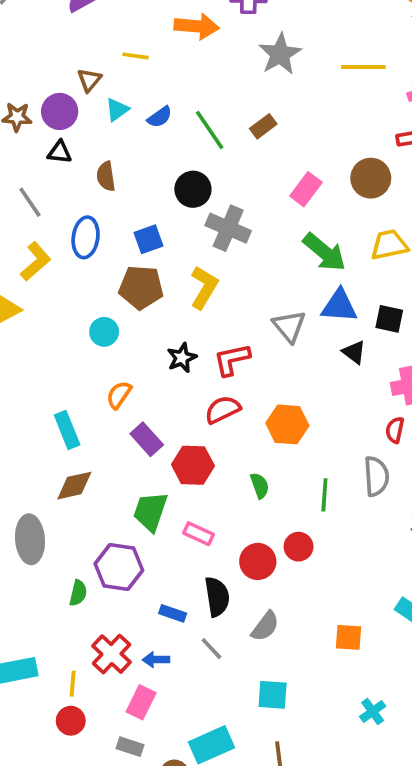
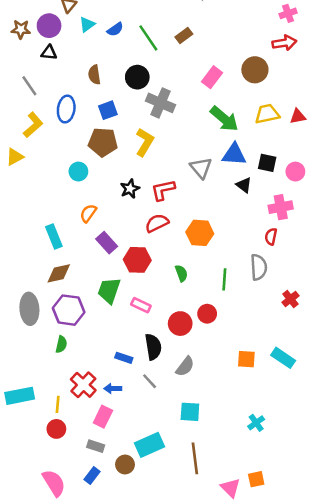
brown semicircle: (106, 176) -> (94, 75), moved
purple hexagon: (119, 567) -> (69, 310), moved
orange square: (349, 637) -> (246, 359), moved

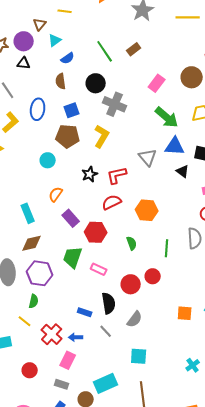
blue semicircle: (115, 29) -> (68, 58), moved
yellow line: (58, 404) -> (25, 321), moved, turned -56

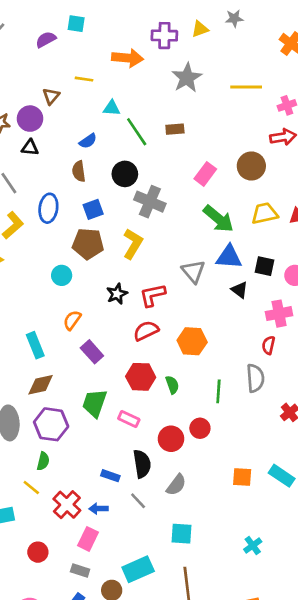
cyan triangle: (55, 40) -> (112, 108), moved, turned 40
brown rectangle: (134, 49) -> (175, 129), turned 32
red hexagon: (96, 232) -> (141, 377), moved

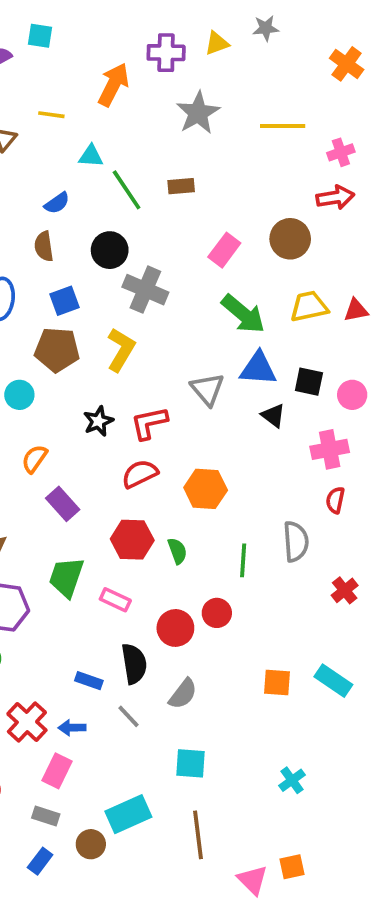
orange arrow: (127, 58) -> (113, 85), turned -68
red semicircle: (268, 345) -> (335, 500), moved

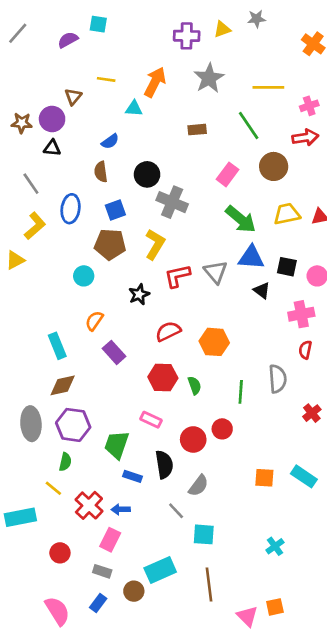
orange arrow: (113, 85) -> (155, 82), moved
green line: (127, 190) -> (249, 126), moved
red L-shape: (149, 423) -> (177, 276), moved
green trapezoid: (66, 577) -> (117, 445), moved
gray line: (128, 716) -> (176, 511), moved

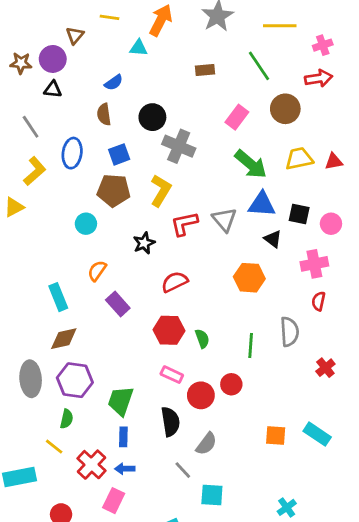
orange hexagon: (214, 342) -> (249, 278), moved
pink rectangle: (151, 420) -> (172, 375), moved
blue rectangle: (133, 476) -> (123, 437), moved, turned 72

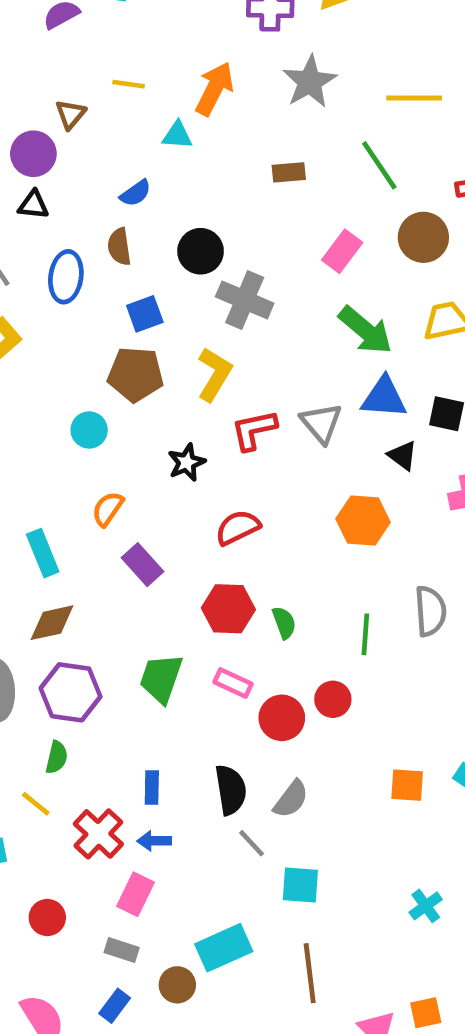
blue ellipse: (72, 153) -> (66, 277), moved
green trapezoid: (121, 401) -> (161, 678), moved
black semicircle: (170, 422) -> (231, 790), moved

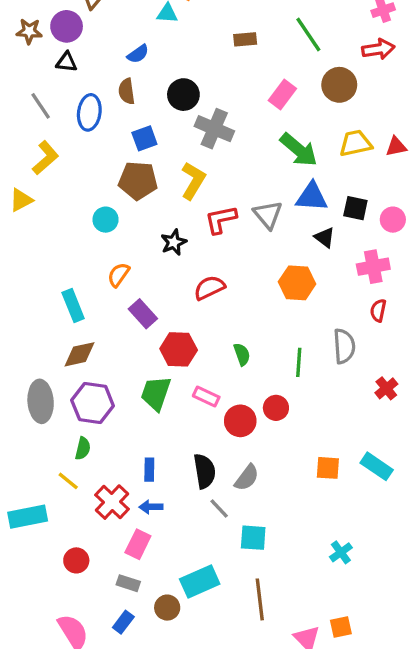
red hexagon: (228, 609) -> (179, 349), moved

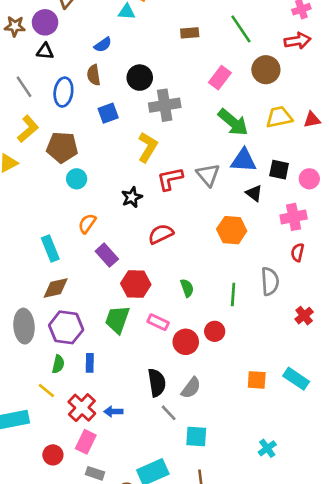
gray cross: (214, 129) -> (165, 105), turned -32
brown pentagon: (138, 181) -> (62, 147), moved
blue rectangle: (149, 470) -> (90, 363), moved
pink rectangle: (138, 544) -> (86, 442), moved

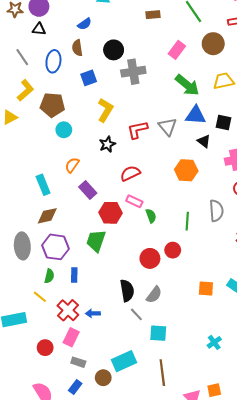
yellow L-shape: (148, 147) -> (105, 110), moved
pink rectangle: (158, 322) -> (134, 201), moved

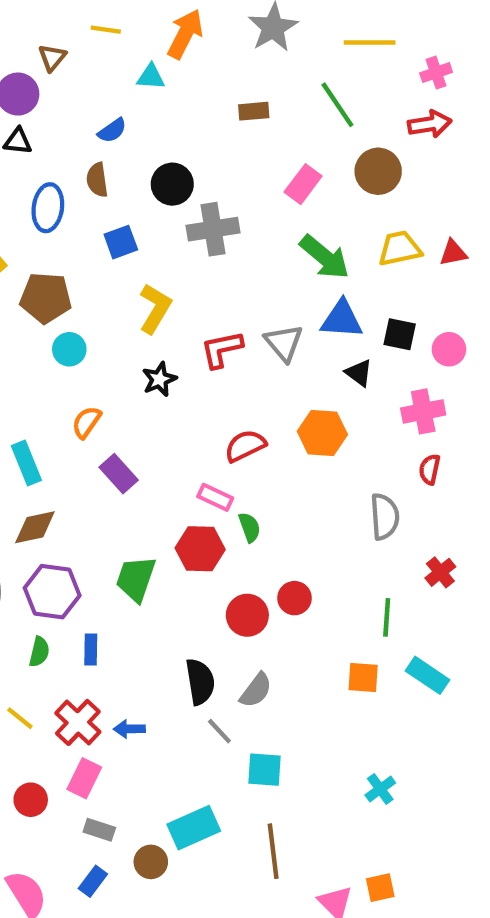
red semicircle: (130, 173) -> (245, 446), moved
red hexagon: (110, 213) -> (200, 549), moved
green line: (187, 221) -> (387, 617), moved
yellow line: (40, 297) -> (20, 718), moved

